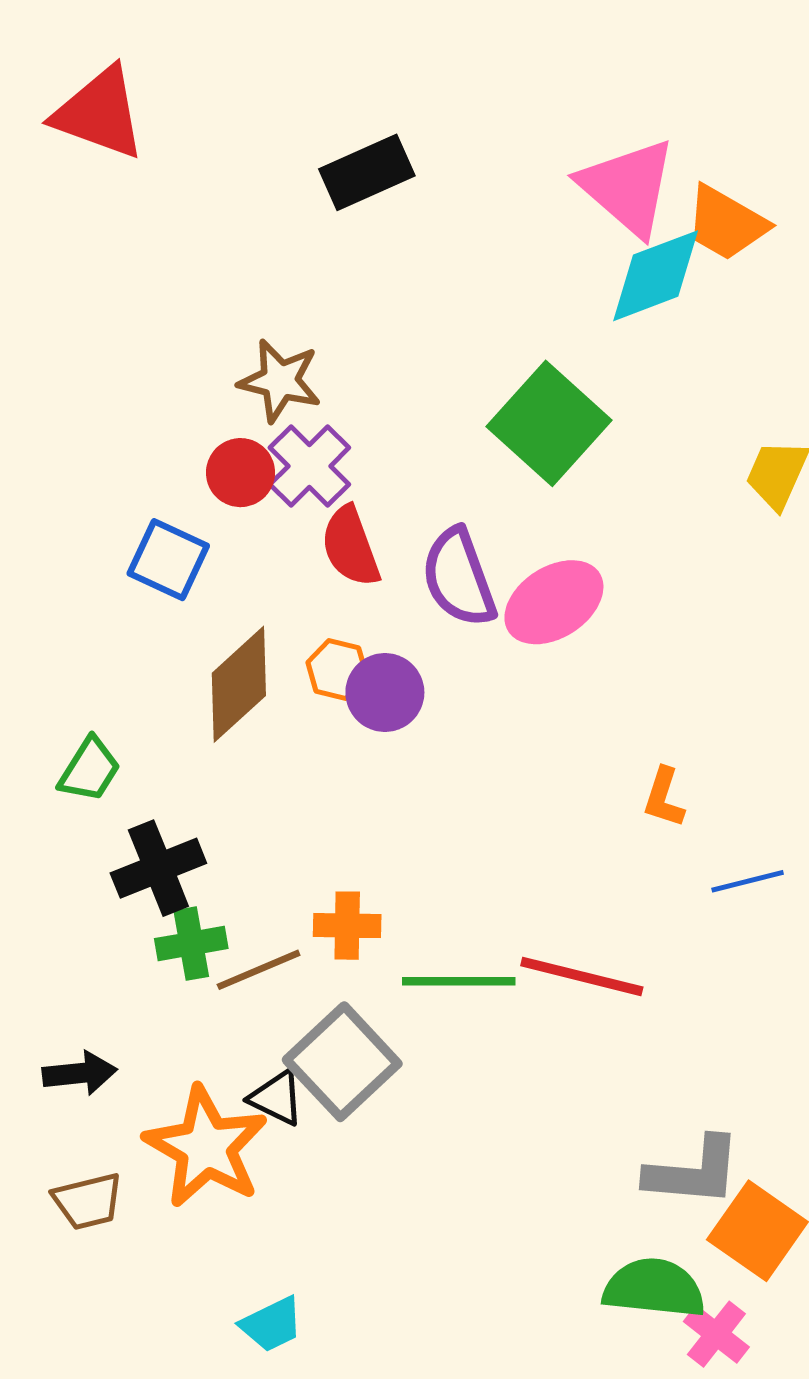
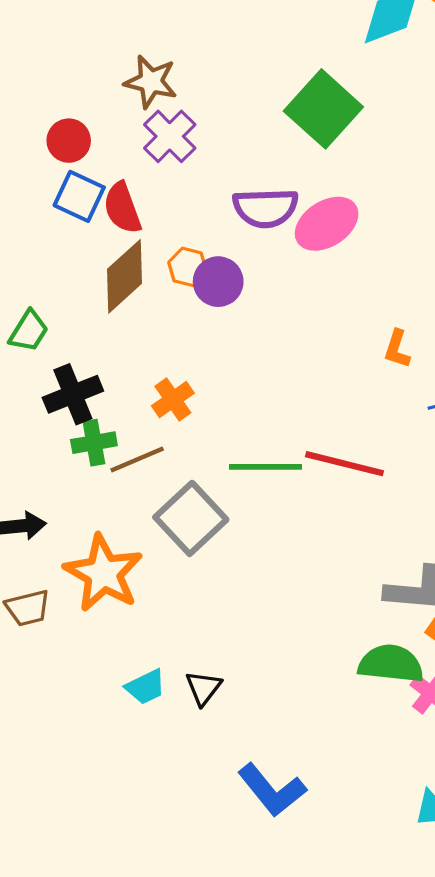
red circle: (240, 473) -> (69, 141), moved
red semicircle: (350, 546) -> (122, 208), moved
purple semicircle: (459, 578) -> (266, 208), turned -72
orange cross: (347, 926) -> (173, 400), moved, turned -36
black triangle: (277, 1098) -> (203, 688), moved, turned 42

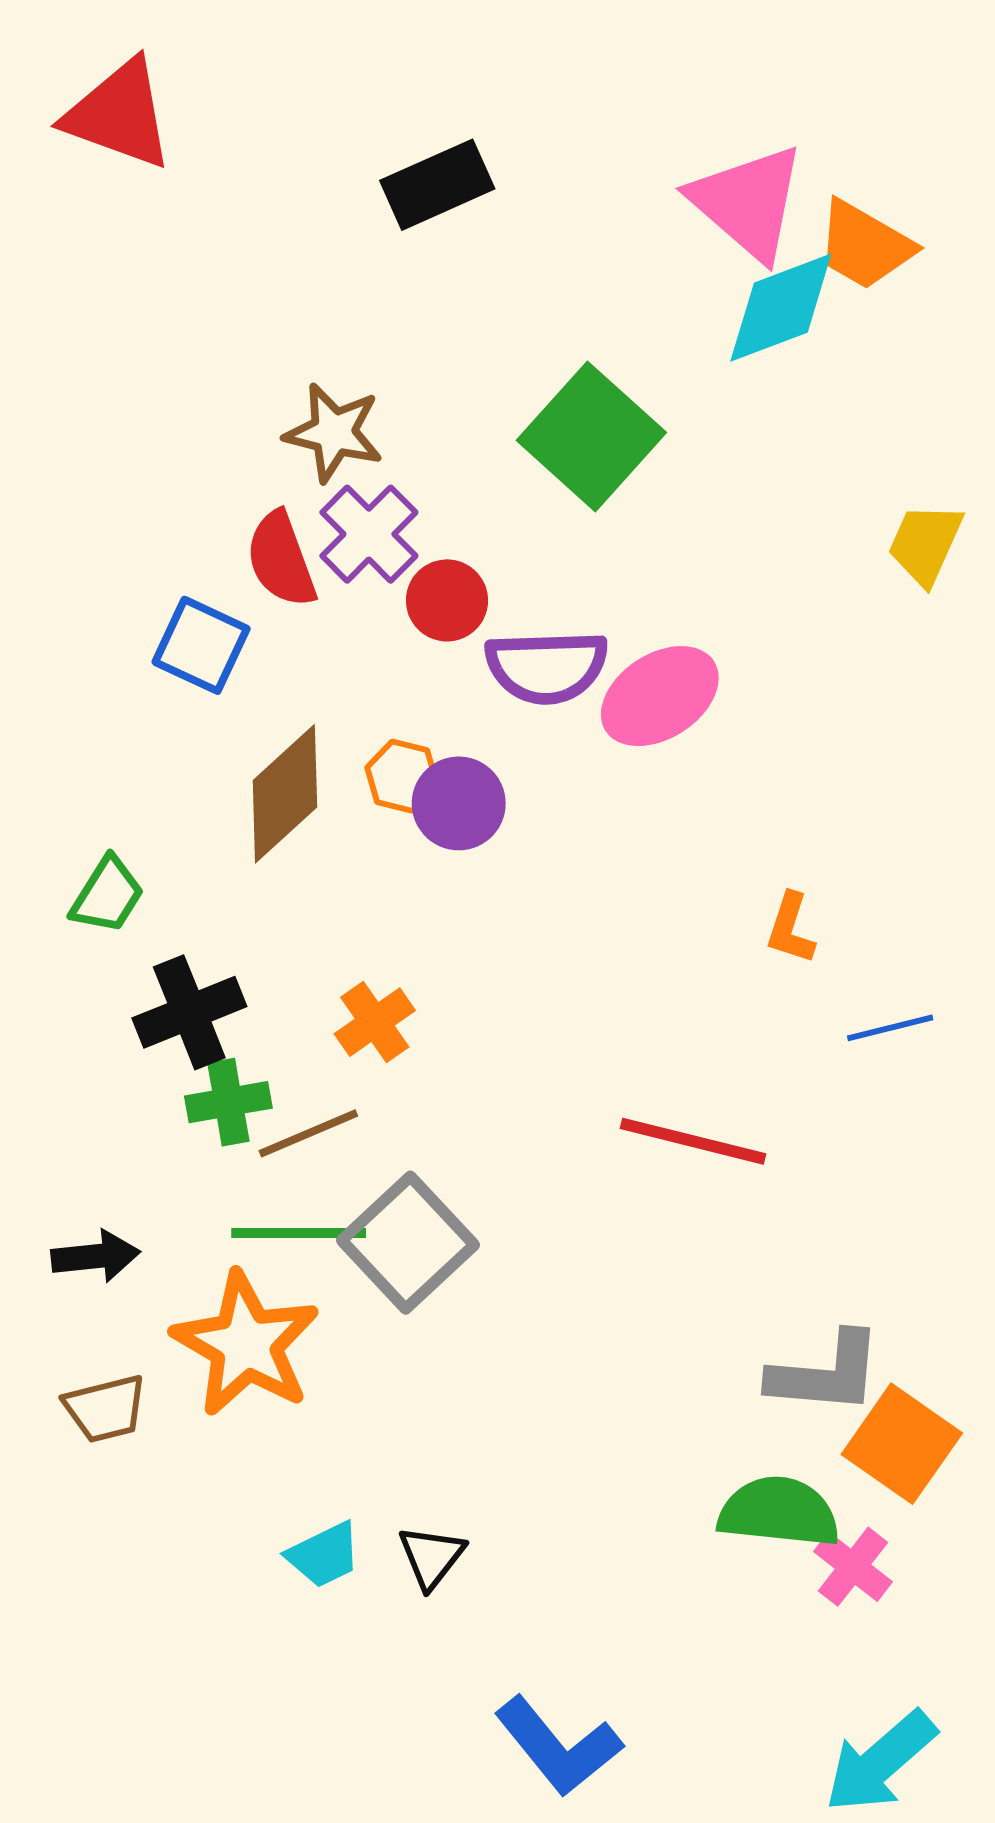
green square: (323, 109) -> (591, 436), moved
red circle: (69, 141) -> (447, 600), moved
red semicircle: (122, 208) -> (281, 559), moved
green line: (266, 467) -> (299, 1233), moved

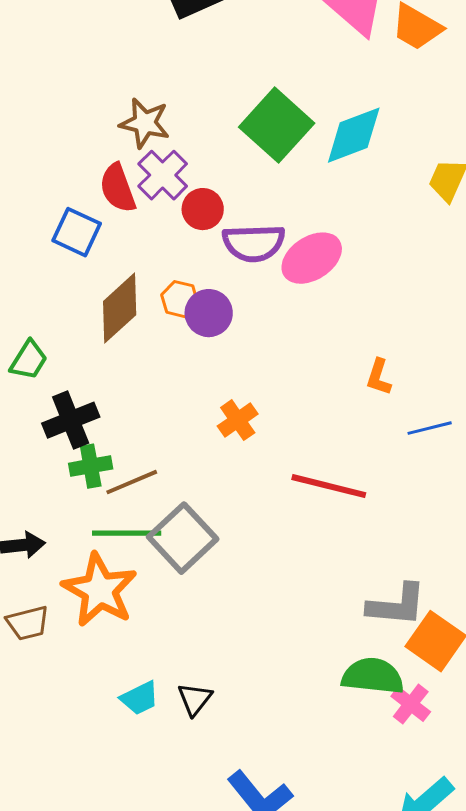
cyan diamond: (781, 308) -> (354, 135), moved
orange cross: (375, 1022) -> (238, 420), moved

